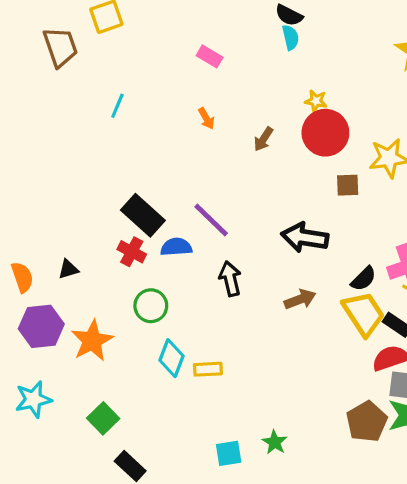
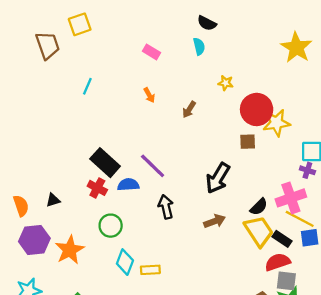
cyan semicircle: (291, 37) -> (199, 46), moved
red circle: (325, 133) -> (257, 109), moved
black arrow: (305, 237) -> (218, 178), turned -68

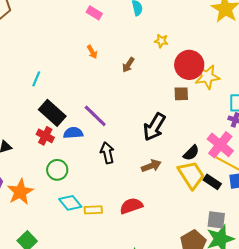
cyan line: (87, 86) -> (36, 79), moved
pink cross: (291, 198) -> (220, 145), turned -32
cyan diamond: (125, 262) -> (70, 203), turned -60
red semicircle: (278, 262) -> (131, 206), moved

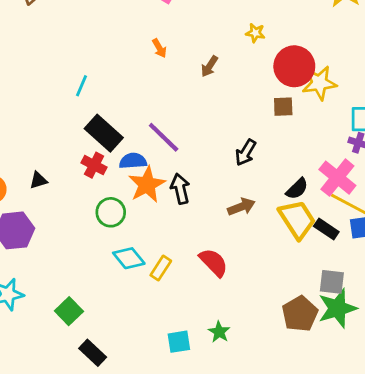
black arrow: (154, 127) -> (246, 153), size x0.7
orange star: (20, 192) -> (147, 185), moved
red semicircle: (131, 206) -> (214, 262), turned 65
yellow rectangle: (93, 210) -> (161, 268), turned -54

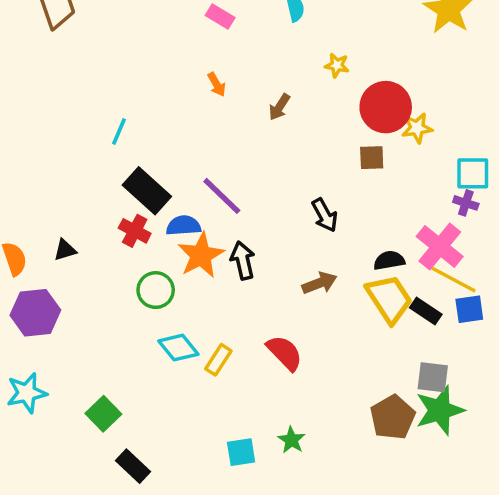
yellow star: (319, 83) -> (417, 128), size x0.7
black arrow: (246, 153) -> (325, 215), turned -60
black semicircle: (297, 189) -> (389, 260), turned -145

